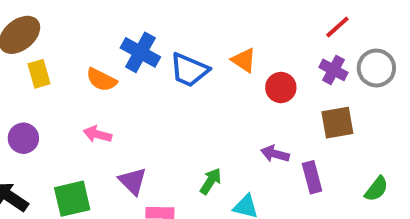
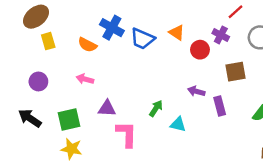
purple cross: (334, 70) -> (221, 35), moved
purple triangle: (133, 181) -> (107, 108), turned -42

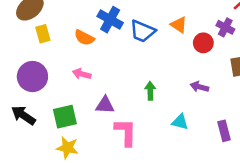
purple circle: (38, 81) -> (32, 77), size x1.5
purple rectangle: (220, 106) -> (224, 131), moved
green arrow: (156, 108) -> (150, 91), moved, turned -35

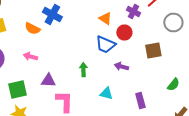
purple cross: (225, 27) -> (133, 12), moved
blue trapezoid: (142, 31) -> (105, 44), moved

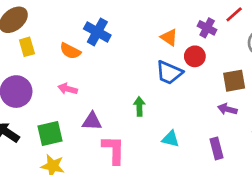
purple arrow: (121, 66) -> (227, 109), moved

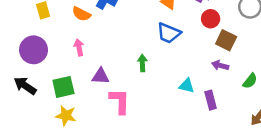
red circle: (195, 56) -> (211, 19), moved
brown square: (234, 81) -> (226, 40), turned 36
pink arrow: (68, 89) -> (79, 47), turned 63
cyan triangle: (170, 139) -> (187, 86), moved

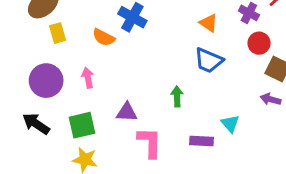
pink arrow: (79, 47) -> (88, 78), moved
cyan triangle: (187, 86) -> (230, 124), turned 35
purple rectangle: (211, 100) -> (201, 141), moved, turned -72

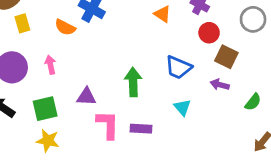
blue trapezoid: (209, 60) -> (178, 67), moved
green arrow: (177, 96) -> (133, 82), size x1.5
purple rectangle: (201, 141) -> (141, 129), moved

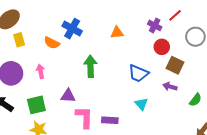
orange triangle: (162, 14) -> (117, 33), moved, turned -40
green arrow: (133, 82) -> (90, 66), moved

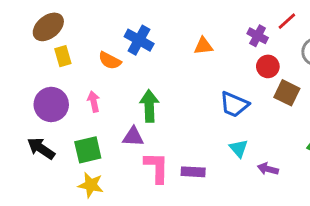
green arrow: (90, 66) -> (149, 106), moved
purple arrow: (170, 87) -> (268, 169), moved

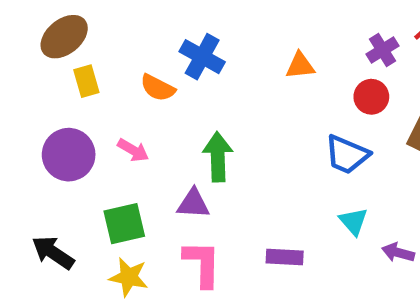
purple cross: (258, 36) -> (382, 50), turned 30
red circle: (268, 66) -> (371, 97), moved
pink arrow: (94, 102) -> (133, 150), turned 132
black arrow: (41, 148) -> (53, 253), moved
pink L-shape: (157, 167) -> (202, 264), moved

